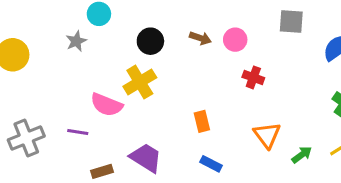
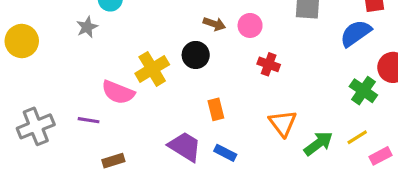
black circle: (150, 41) -> (196, 55), moved
green arrow: (302, 155) -> (318, 144), size x1.4
purple trapezoid: (146, 158) -> (185, 147), moved

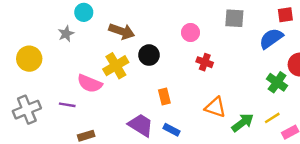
brown arrow: (214, 24) -> (122, 31), moved, size x1.5
yellow circle: (22, 41) -> (29, 59), moved
orange triangle: (283, 123) -> (215, 107), turned -35

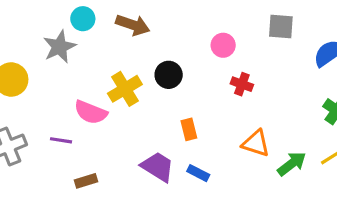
brown arrow: (122, 31) -> (133, 25), moved
gray star: (66, 34) -> (59, 47), size x1.5

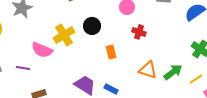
orange rectangle: (189, 129) -> (111, 52), moved
green arrow: (292, 164) -> (173, 72), moved

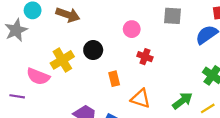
orange triangle: (148, 70) -> (141, 99), moved

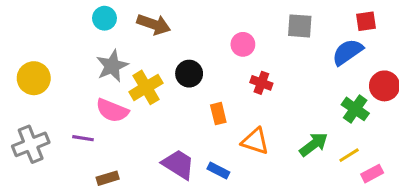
gray star: (16, 30) -> (112, 66), moved

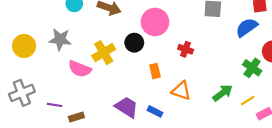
pink circle: (243, 44) -> (155, 22), moved, size x1.6
gray star: (112, 66) -> (60, 39), moved, turned 30
purple line: (83, 138) -> (55, 105), moved

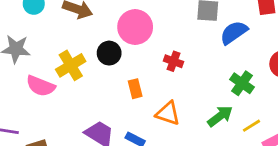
blue semicircle: (247, 27) -> (234, 33), moved
green cross: (252, 68) -> (242, 83), moved

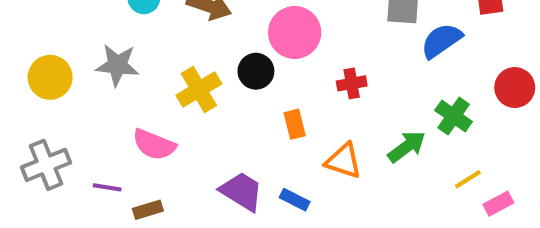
red cross: (173, 61) -> (352, 83), turned -30
pink semicircle: (41, 86) -> (154, 145), moved
green arrow: (220, 116) -> (407, 147), moved

